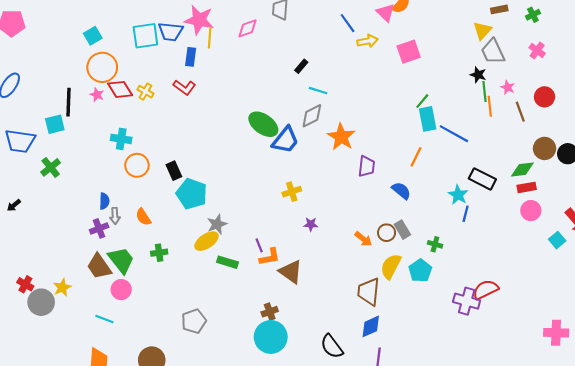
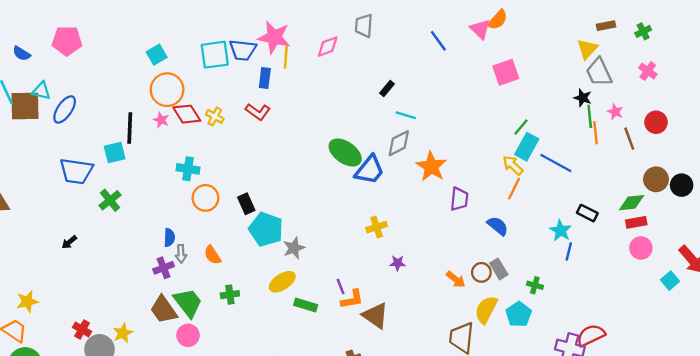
yellow arrow: (368, 41) -> (513, 165), moved, turned -126
cyan rectangle: (428, 119) -> (527, 147), turned 40
black rectangle: (482, 179) -> (587, 213), size x0.7
gray star: (217, 224) -> (294, 248), moved

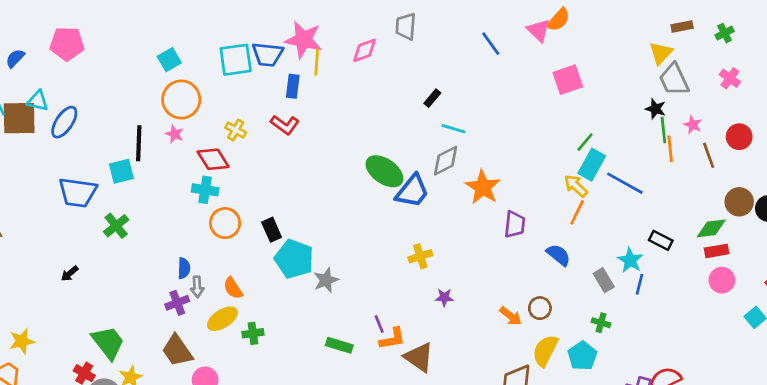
blue semicircle: (22, 54) -> (15, 58), turned 102
red diamond: (187, 114) -> (213, 159), moved
gray rectangle: (499, 269) -> (604, 280), moved
yellow ellipse: (282, 282) -> (222, 319), moved
green trapezoid: (188, 303) -> (108, 343), moved

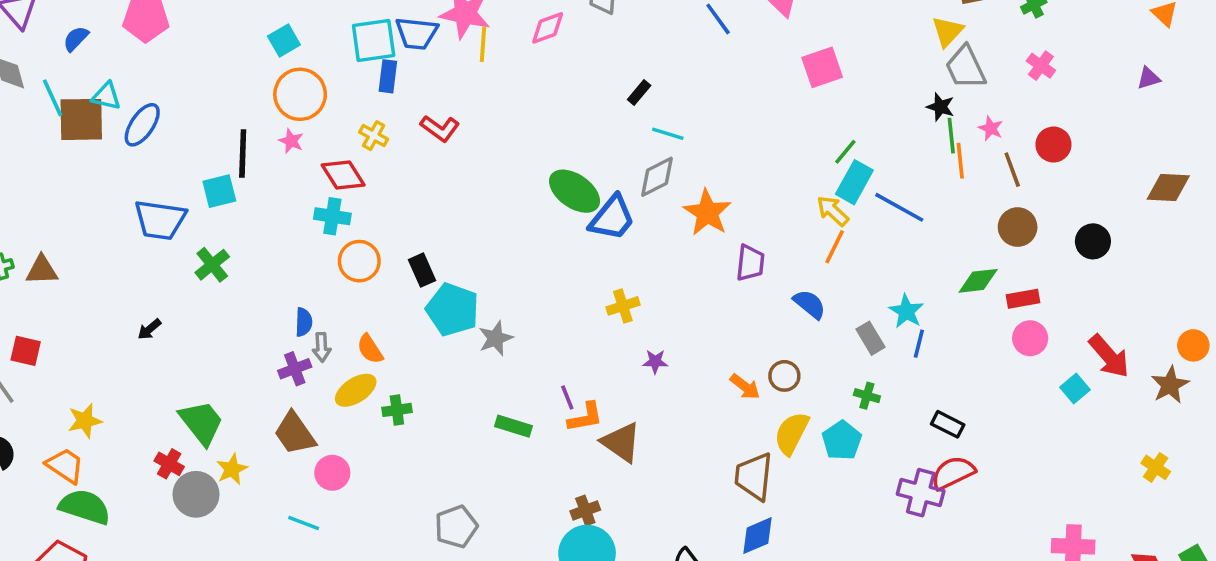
blue rectangle: (293, 86) -> (388, 76), moved
brown circle: (739, 202) -> (1018, 227), moved
green diamond: (711, 228) -> (978, 281), moved
black rectangle: (661, 240) -> (948, 424), moved

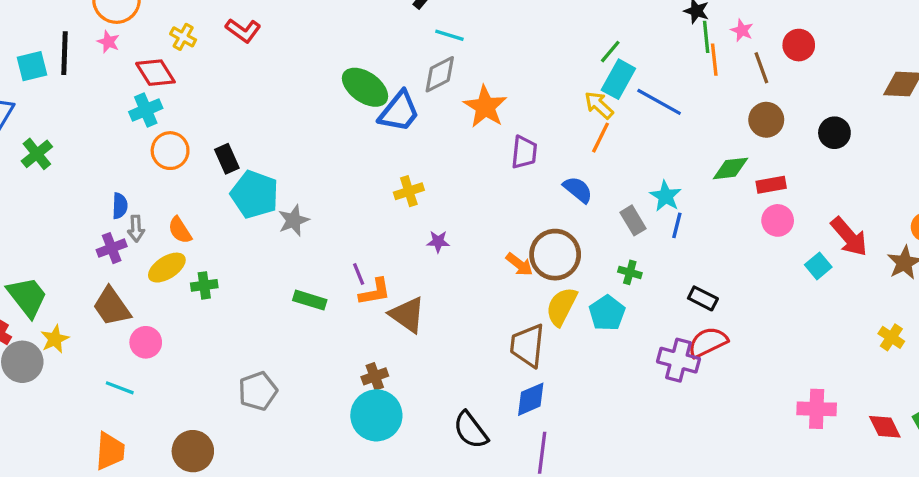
cyan square: (219, 191) -> (32, 66), moved
cyan cross: (332, 216) -> (146, 110), turned -32
brown circle: (784, 376) -> (555, 255), size x1.8

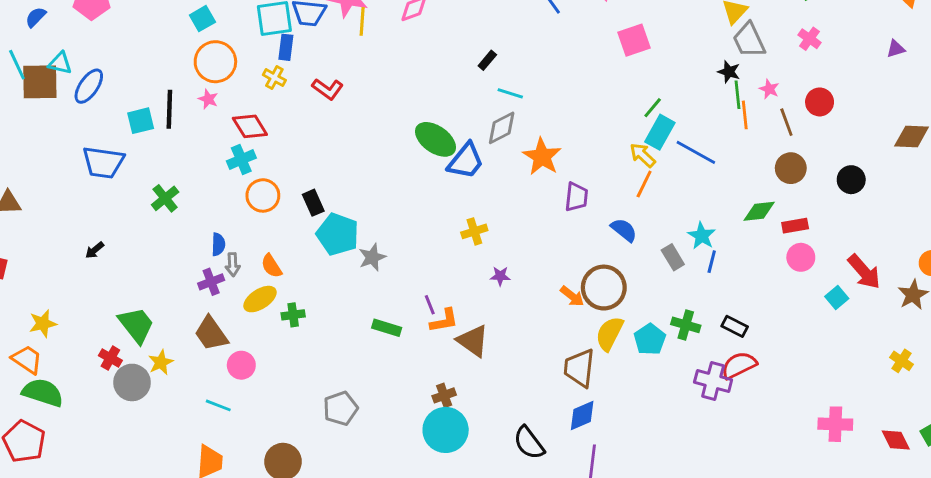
yellow cross: (183, 37) -> (274, 78), moved
green cross: (37, 154) -> (165, 198), moved
green cross: (630, 272) -> (686, 325), moved, size x1.4

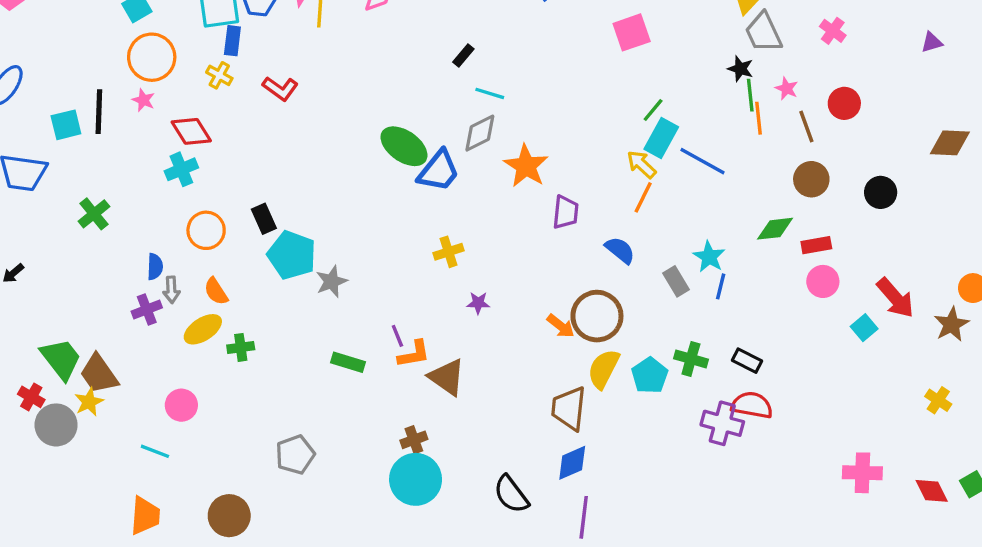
orange circle: (263, 195) -> (206, 230), moved
brown trapezoid: (211, 334) -> (99, 374), moved
red semicircle: (739, 365) -> (752, 405), turned 36

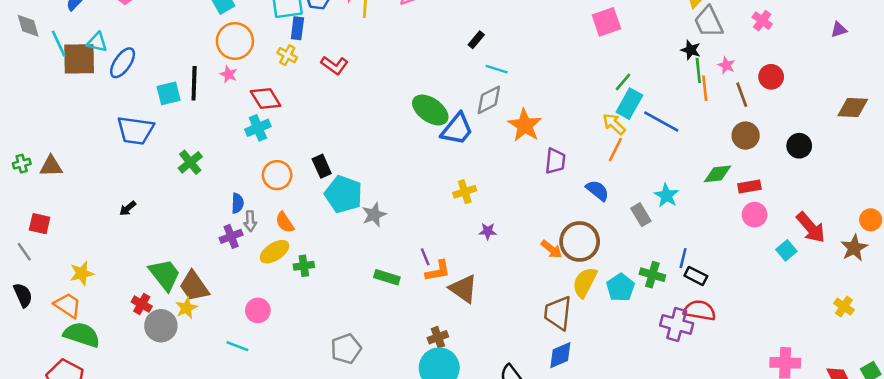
blue line: (721, 286) -> (683, 258), moved

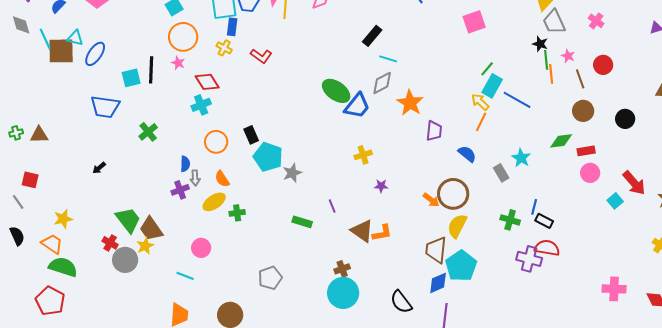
black rectangle: (476, 40) -> (372, 36), size x1.5
orange L-shape: (438, 271) -> (382, 233), moved
cyan pentagon: (620, 287) -> (461, 266), moved, size x1.4

